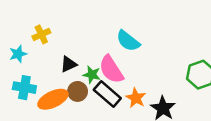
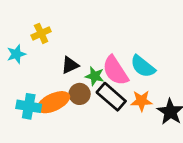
cyan semicircle: (128, 41) -> (143, 66), moved
cyan cross: (24, 88) -> (29, 106), moved
orange star: (136, 98) -> (141, 101), turned -30

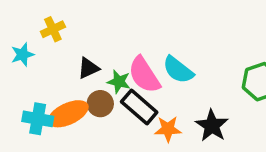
orange star: (141, 101) -> (168, 129), moved

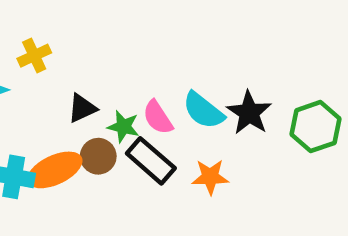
pink semicircle: (144, 75) -> (158, 117), size x0.7
black star: (212, 126) -> (249, 113), moved
orange star: (168, 129) -> (210, 177), moved

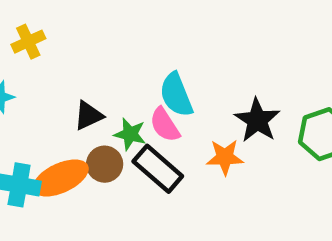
yellow cross: (34, 56) -> (28, 42), moved
cyan semicircle: (203, 110) -> (176, 95), moved, turned 30
orange star: (210, 177) -> (225, 157), moved

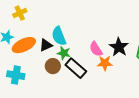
cyan semicircle: (176, 95) -> (59, 36), moved
pink semicircle: (165, 125) -> (96, 49), moved
orange ellipse: (61, 178) -> (24, 45), moved

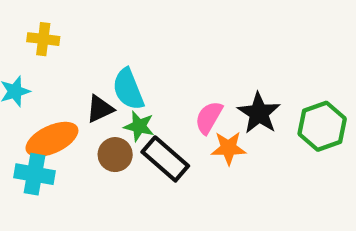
yellow cross: (20, 13) -> (43, 39), turned 32
orange ellipse: (24, 45) -> (52, 139), moved
pink semicircle: (96, 49) -> (209, 118), turned 63

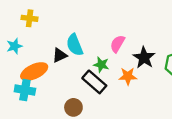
pink semicircle: (209, 118) -> (117, 44), moved
green star: (139, 126) -> (101, 65), moved
brown circle: (115, 155) -> (73, 107), moved

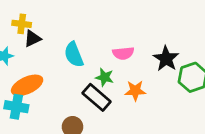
pink semicircle: (117, 44) -> (123, 53), turned -126
black triangle: (60, 55) -> (32, 39), moved
black star: (144, 58) -> (166, 59), moved

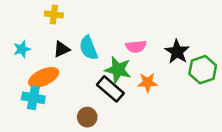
yellow cross: (22, 24) -> (54, 14), moved
black triangle: (32, 39) -> (62, 49), moved
green star: (105, 77) -> (118, 70), size x1.5

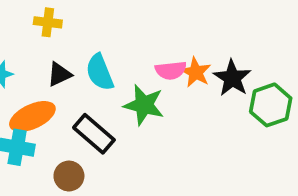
orange star: (148, 82) -> (196, 72), moved, turned 30
black rectangle: (110, 89) -> (94, 134), moved
brown circle: (87, 117) -> (69, 176), moved

